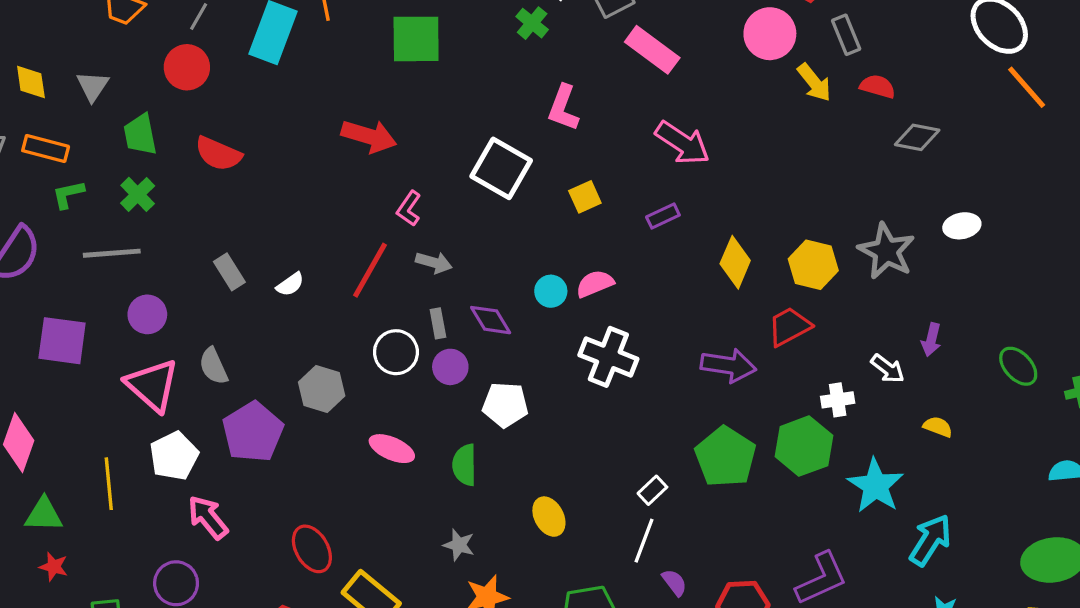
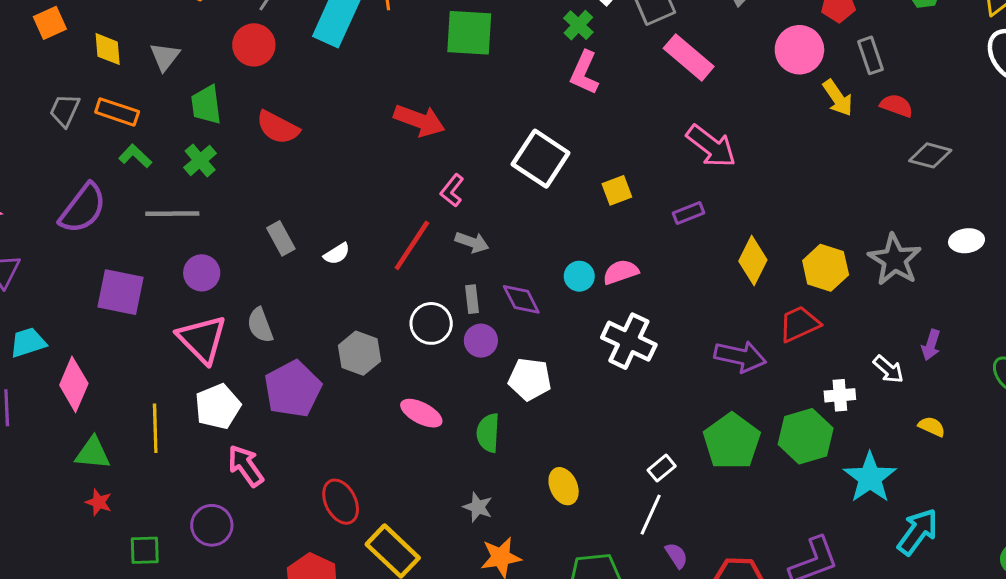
pink L-shape: (563, 108) -> (584, 73), moved
green L-shape: (68, 194) -> (135, 156), turned 52

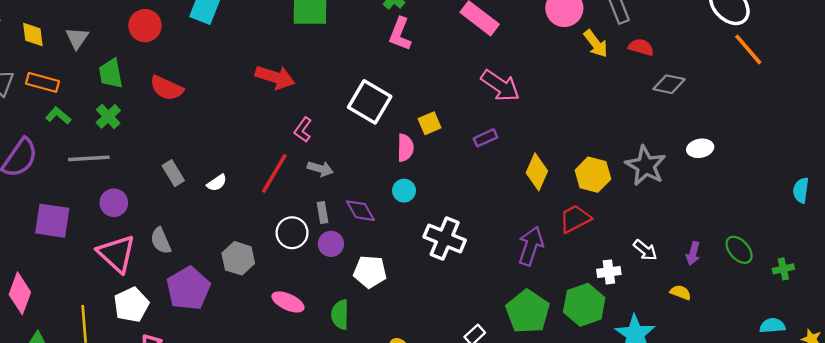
pink semicircle: (621, 272) -> (405, 148), moved, turned 112
purple arrow: (931, 345) -> (693, 253), moved
purple arrow: (740, 356) -> (531, 246), turned -81

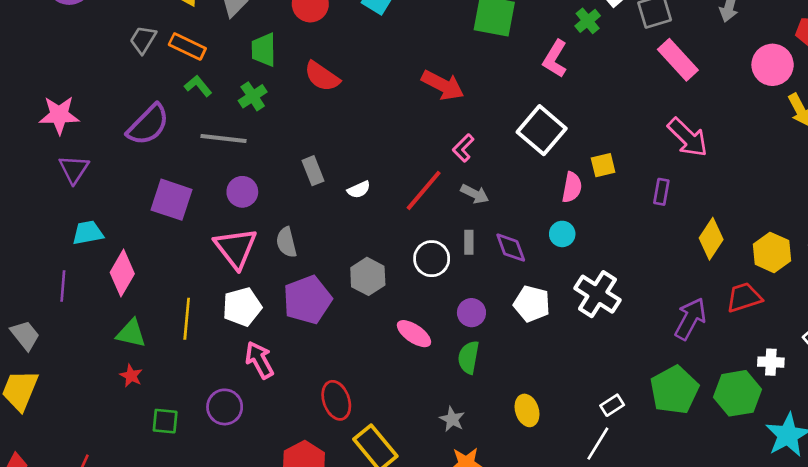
pink L-shape: (400, 34) -> (555, 59), moved
purple rectangle: (485, 138) -> (661, 192), turned -65
purple circle: (331, 244) -> (471, 313), moved
white pentagon: (370, 272) -> (532, 304), moved

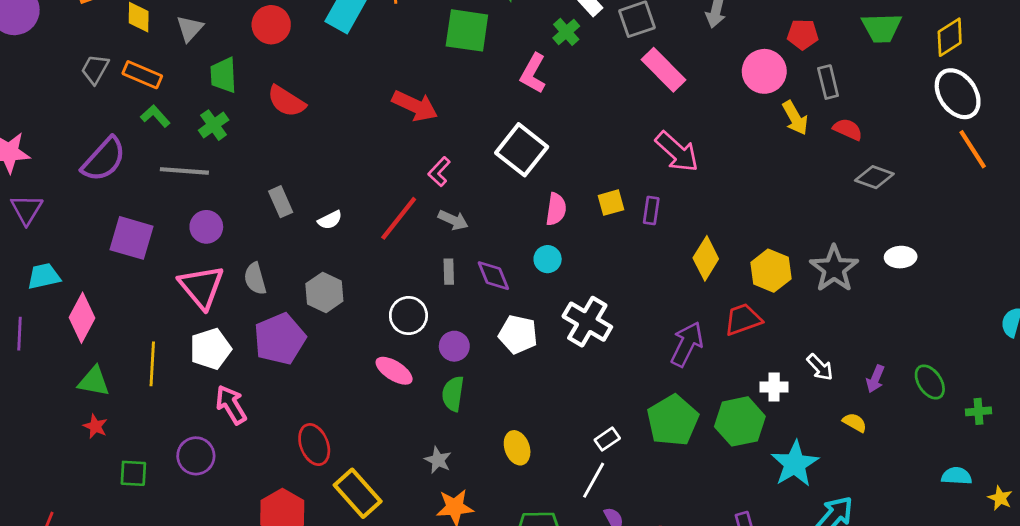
yellow square: (603, 165) -> (611, 203), moved
white circle: (432, 259) -> (408, 316), moved
gray hexagon: (368, 276) -> (324, 292), moved

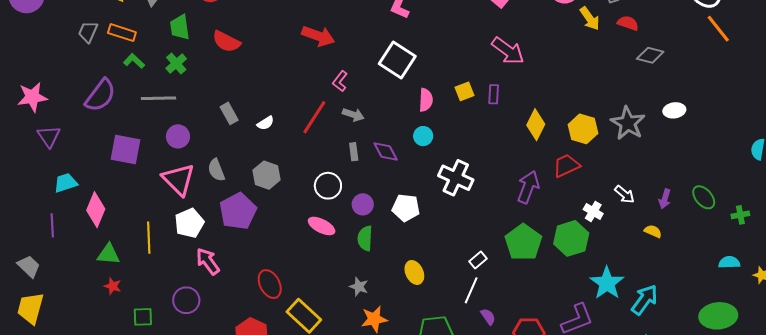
white pentagon: (518, 334) -> (406, 208), moved
white cross: (774, 387) -> (593, 212), turned 36
cyan star: (795, 464) -> (607, 283), moved

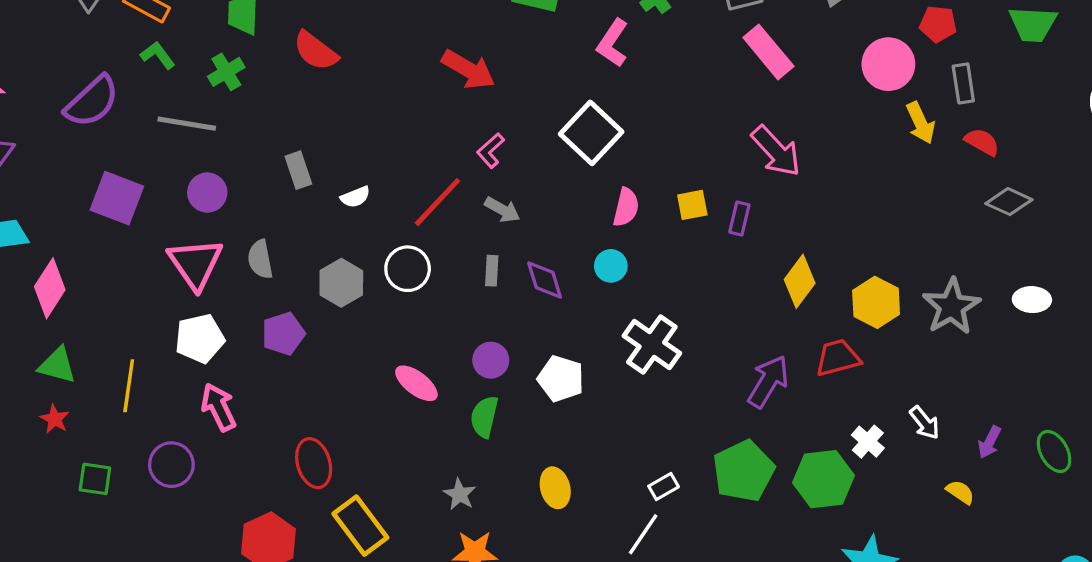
white circle: (328, 186) -> (408, 269), moved
purple pentagon: (238, 211) -> (283, 334), size x0.7
yellow line: (149, 238) -> (129, 386), moved

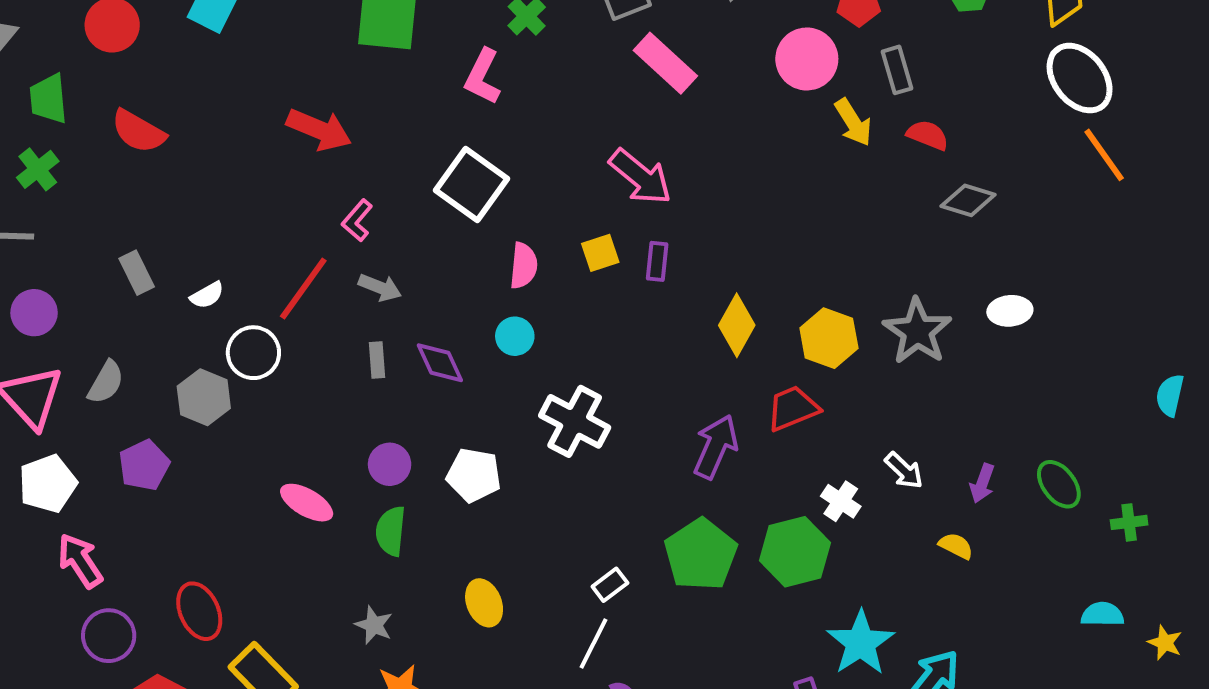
pink arrow: (776, 151) -> (640, 177), moved
gray semicircle: (260, 259) -> (106, 382), turned -132
white circle: (408, 269) -> (253, 353), moved
purple circle: (171, 465) -> (109, 636), moved

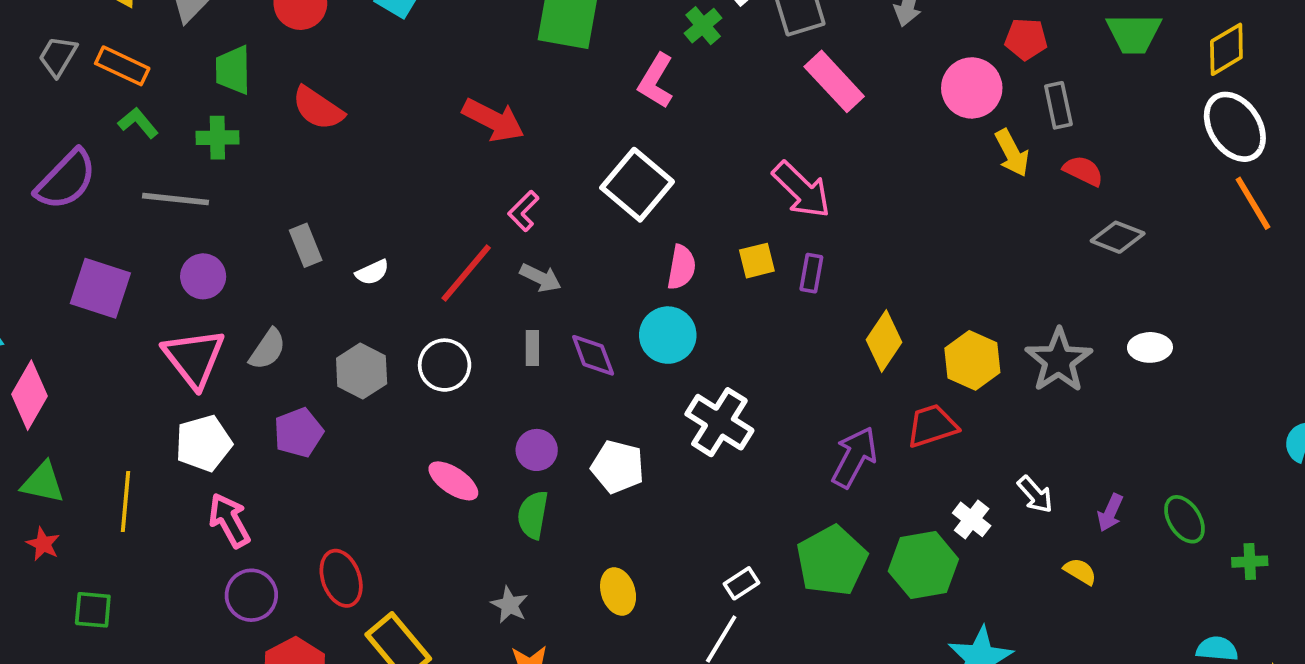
green cross: (38, 169) -> (217, 138), turned 33
cyan circle: (515, 336) -> (668, 335), size x1.5
white circle: (253, 353) -> (445, 365), moved

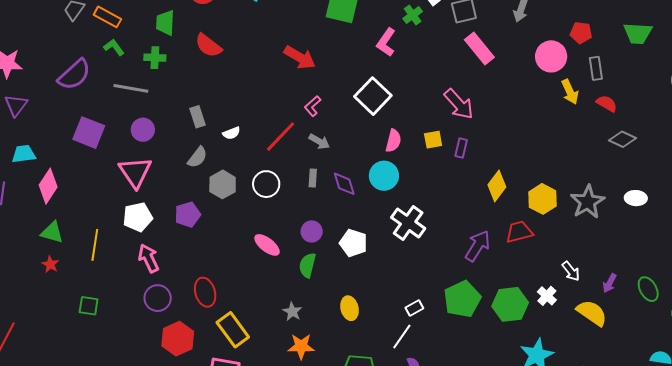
gray semicircle: (268, 349) -> (197, 157), moved
white cross: (972, 519) -> (547, 296), moved
yellow semicircle: (1080, 571) -> (592, 313), size x1.8
green square: (93, 610) -> (89, 306), moved

